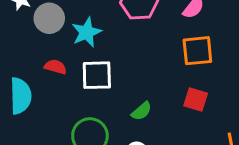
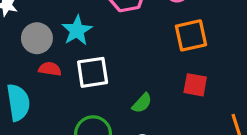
gray circle: (49, 18) -> (37, 38), moved

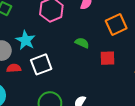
orange square: (191, 35) -> (116, 25), moved
green semicircle: (142, 103) -> (82, 43), moved, turned -96

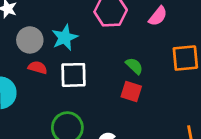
red square: (107, 58) -> (131, 92), moved

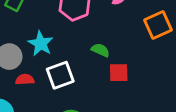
green semicircle: (134, 66) -> (100, 50), moved

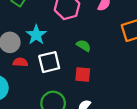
red square: (119, 73) -> (83, 74), moved

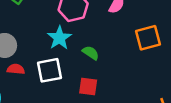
cyan star: (36, 35) -> (59, 38), moved

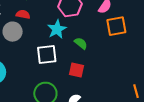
orange square: (148, 38) -> (116, 26), moved
red semicircle: (16, 69) -> (23, 14), moved

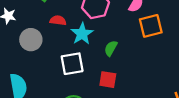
red semicircle: (23, 14) -> (58, 20), moved
green semicircle: (81, 43) -> (111, 48), turned -96

